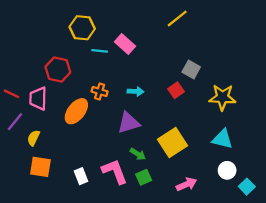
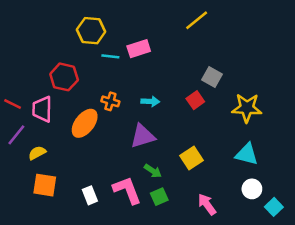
pink rectangle: (125, 44) -> (139, 49), turned -60
yellow semicircle: (33, 138) -> (37, 153), turned 35
yellow square: (173, 143) -> (191, 158), size x0.7
pink arrow: (187, 184) -> (207, 204), turned -102

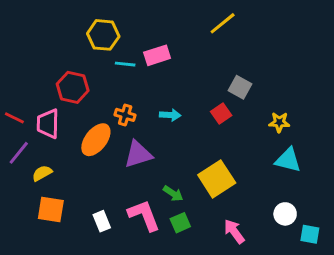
yellow star: (247, 108) -> (279, 122), size x0.6
purple triangle: (143, 136) -> (138, 154), moved
cyan triangle: (247, 154) -> (288, 160), moved
yellow square: (191, 158) -> (217, 179), size x1.4
cyan square: (274, 207) -> (310, 234), turned -36

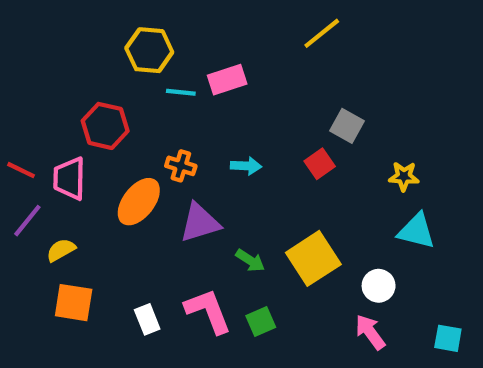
green arrow: (173, 194) -> (250, 261), moved
white circle: (285, 214) -> (379, 286), moved
pink arrow: (234, 231) -> (370, 332), moved

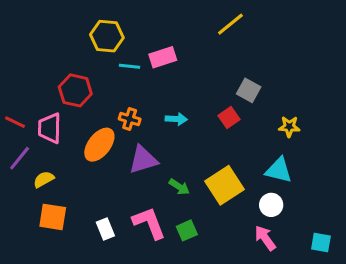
cyan triangle: (416, 231) -> (279, 170), moved

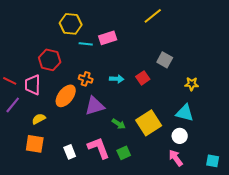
red square: (229, 118) -> (143, 78), moved
yellow semicircle: (44, 179) -> (39, 119), moved

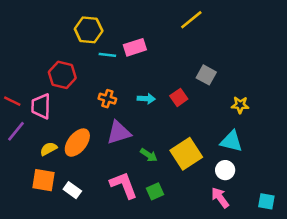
orange ellipse: (66, 96) -> (77, 143), moved
white rectangle: (70, 152) -> (72, 190), moved, turned -32

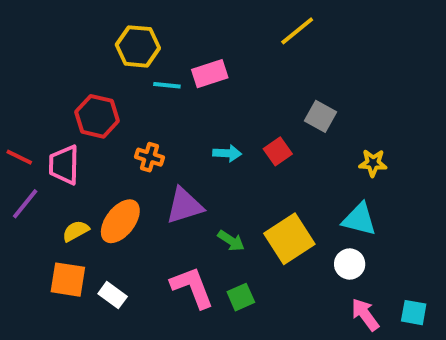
orange cross: (107, 99) -> (149, 157), moved
pink arrow: (220, 198) -> (365, 315), moved

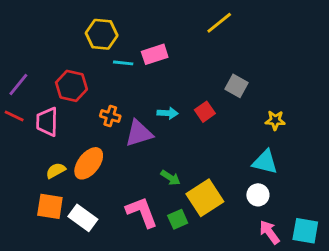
purple line: (25, 204) -> (18, 84), moved
purple triangle: (184, 206) -> (139, 133), moved
yellow square: (289, 239) -> (205, 198), moved
white rectangle: (113, 295) -> (83, 218), size x1.4
cyan square: (414, 313) -> (305, 231), size x1.4

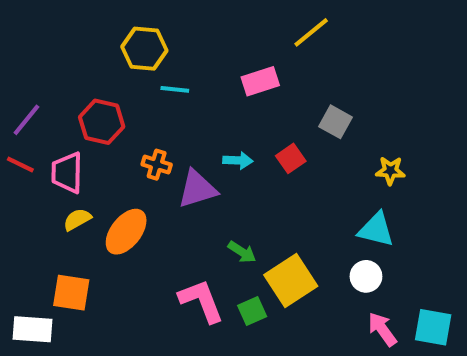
pink rectangle: (155, 54) -> (260, 81), moved
yellow semicircle: (56, 171) -> (77, 219), moved
white rectangle: (83, 218) -> (33, 329), moved, turned -32

